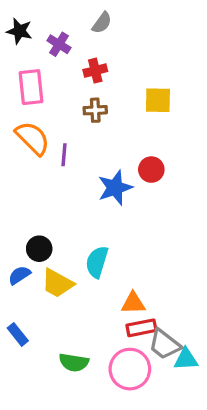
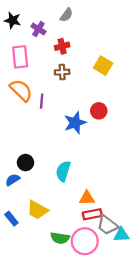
yellow square: (158, 100) -> (103, 66), turned 30
yellow trapezoid: (57, 283) -> (37, 210), moved
green semicircle: (74, 362) -> (60, 238), moved

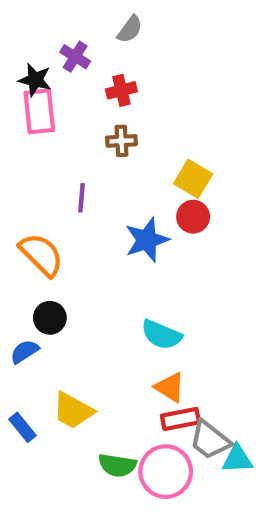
black star: (13, 20) -> (35, 80), moved
yellow square: (103, 66) -> (193, 179), moved
orange semicircle: (21, 90) -> (41, 255), moved
cyan semicircle: (63, 171) -> (161, 335), moved, turned -84
orange triangle: (87, 198) -> (170, 387), turned 35

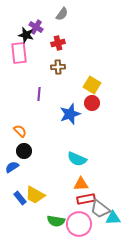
black star: (35, 80) -> (26, 35), moved
orange semicircle: (41, 255) -> (20, 131), moved, size x0.6
orange triangle: (170, 387) -> (81, 184), turned -35
blue rectangle: (22, 427) -> (20, 198), moved

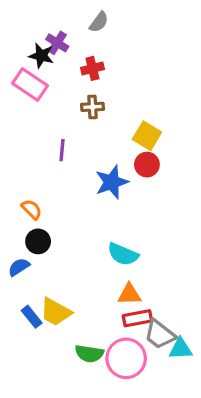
pink rectangle: (19, 53) -> (30, 84), turned -50

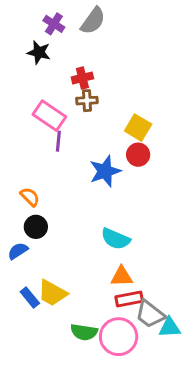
gray semicircle: (99, 22) -> (93, 21), size x1.4
purple cross: (57, 43) -> (54, 24), moved
red cross: (92, 68) -> (82, 78), moved
pink rectangle: (30, 84) -> (49, 116), moved

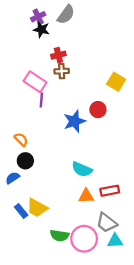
purple cross: (54, 24) -> (38, 17), turned 32
black star: (39, 52) -> (41, 29), moved
yellow square: (138, 128) -> (116, 82), moved
red rectangle: (129, 299) -> (110, 191), moved
cyan triangle: (170, 328) -> (115, 241), moved

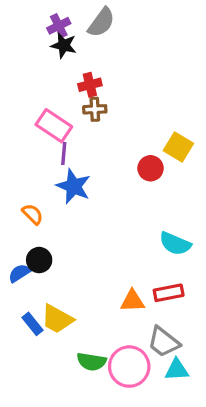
yellow square: (116, 82) -> (178, 147), moved
blue star: (74, 121) -> (74, 186), moved, turned -30
black circle: (25, 161) -> (39, 260), moved
cyan semicircle: (82, 169) -> (175, 244), moved

